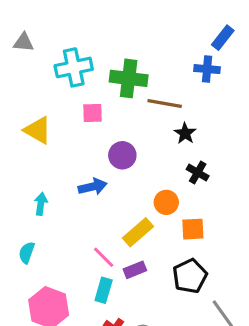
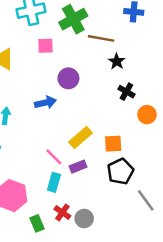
green cross: (129, 78) -> (73, 19), turned -36
orange circle: (166, 202) -> (147, 115), moved
orange square: (193, 229) -> (113, 144), moved

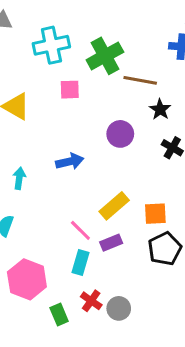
purple circle: (68, 78) -> (120, 134), moved

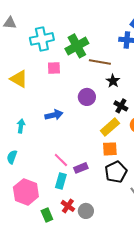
yellow rectangle: (114, 206) -> (110, 127), moved

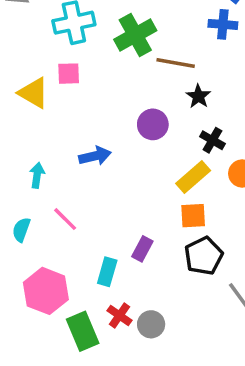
pink square: (54, 68) -> (69, 74), moved
pink line: (61, 160) -> (65, 219), moved
purple rectangle: (81, 168) -> (142, 249), turned -40
green rectangle: (47, 215) -> (83, 331), size x1.5

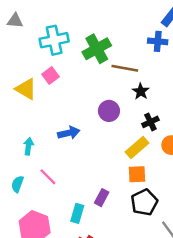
pink square: (69, 74) -> (50, 76), turned -35
black cross: (212, 140) -> (150, 122), turned 35

